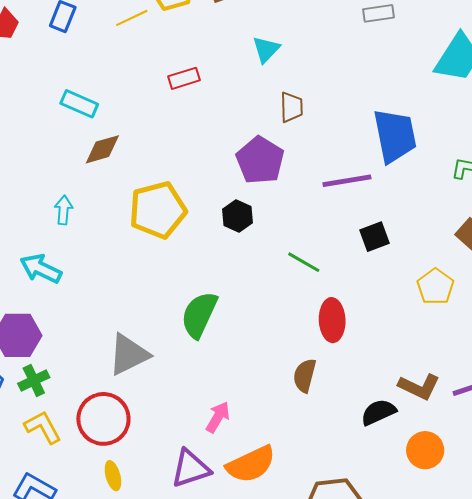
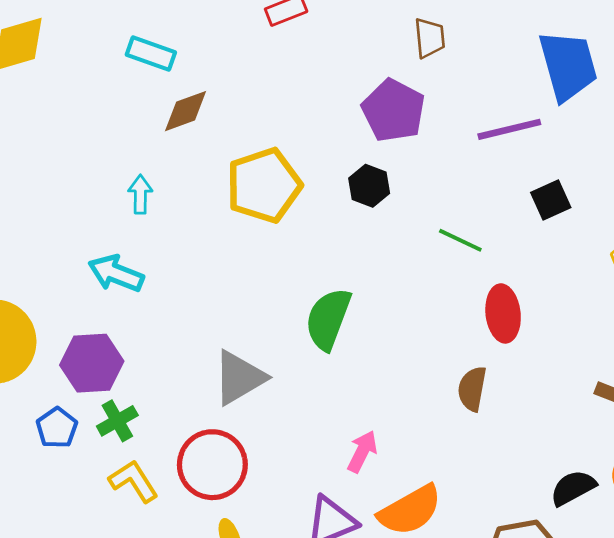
black semicircle: (378, 412) -> (573, 488), moved

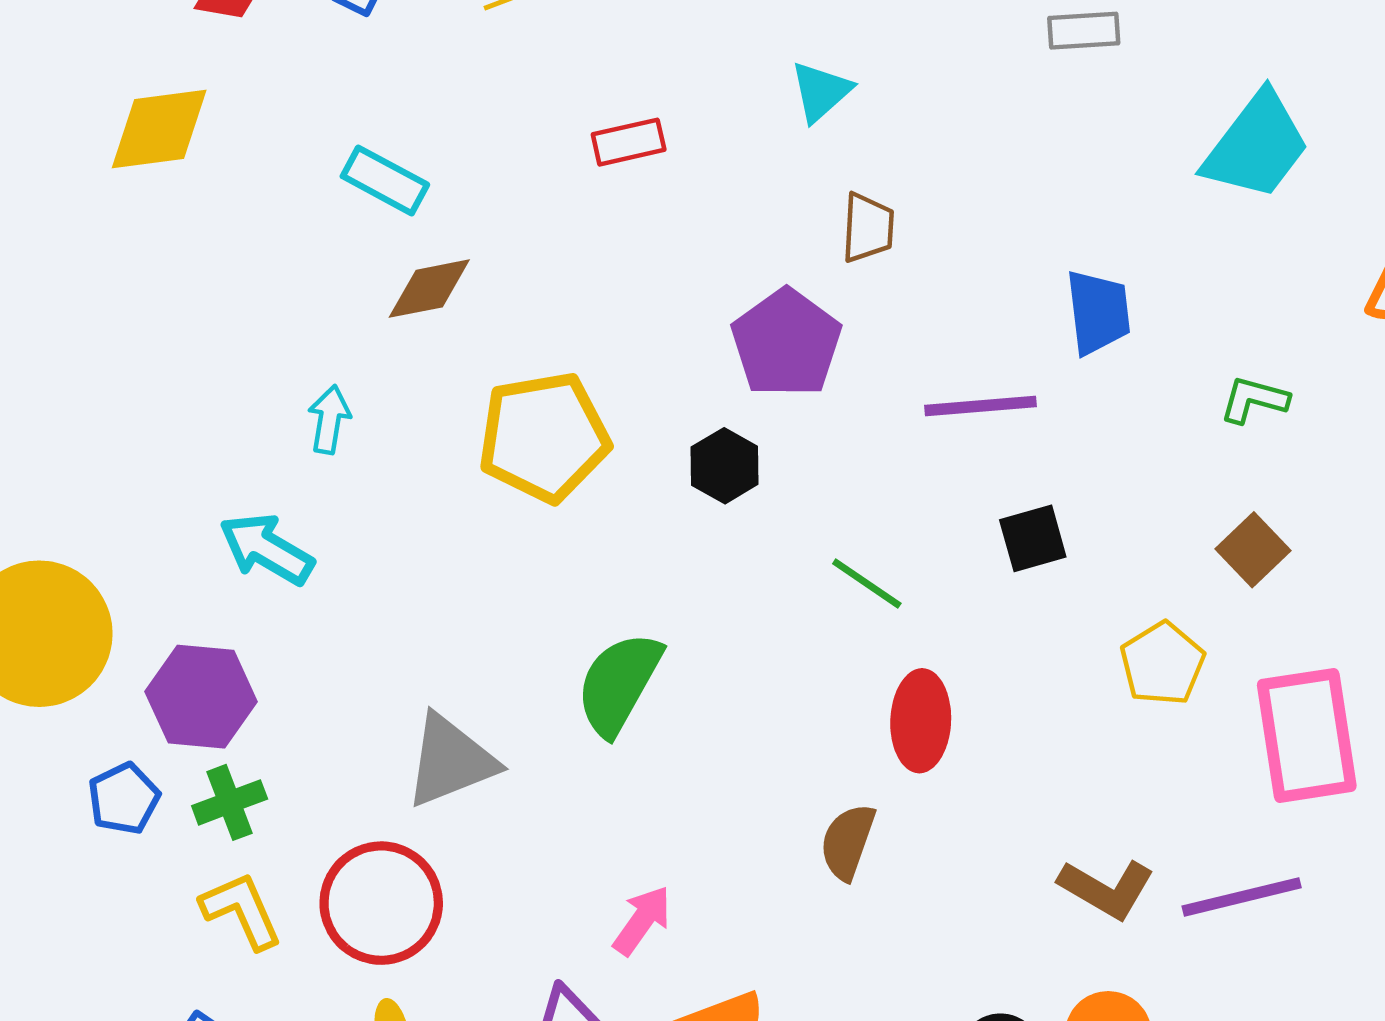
blue trapezoid: (568, 66) -> (1098, 312), size x0.7

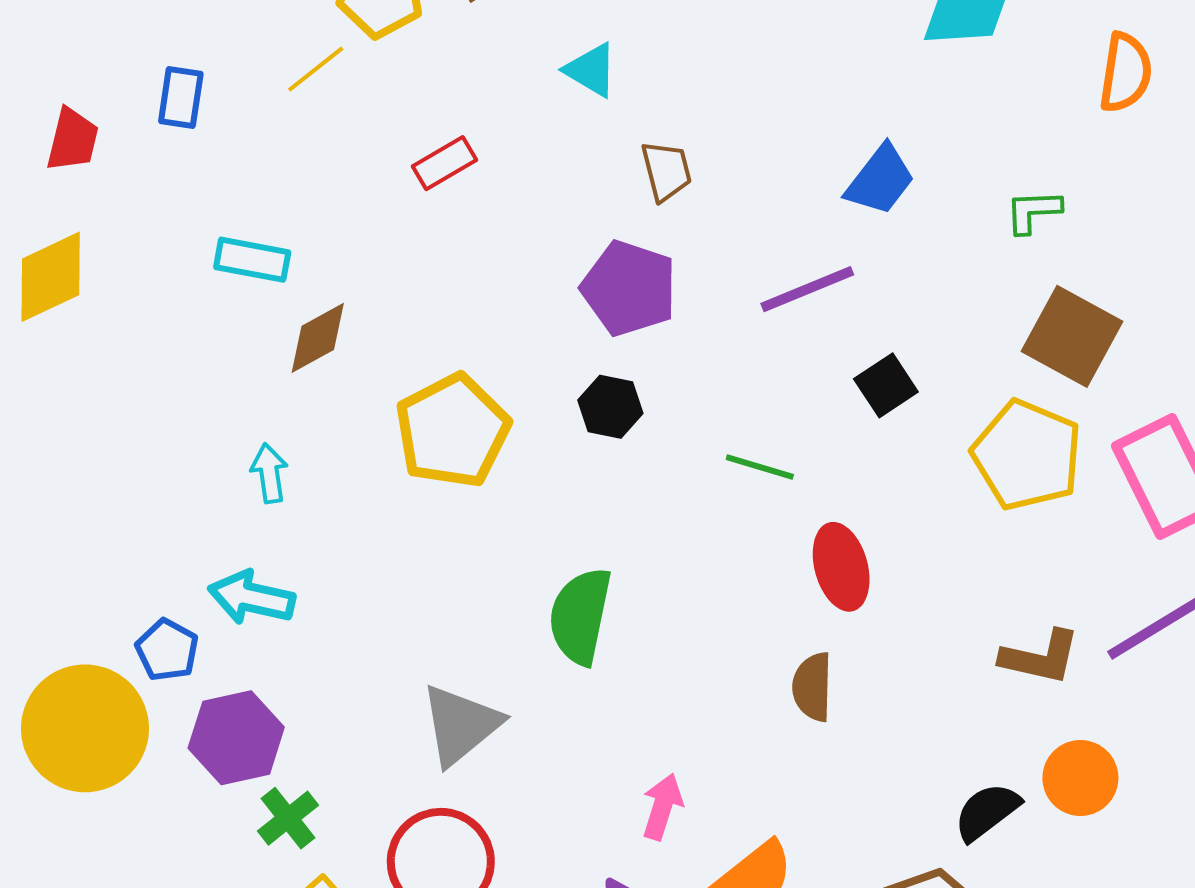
cyan triangle: (821, 92) -> (591, 70), turned -30
blue trapezoid: (1098, 312) -> (880, 180), turned 62
brown square: (1253, 550) -> (1072, 336), size x1.6
yellow pentagon: (1162, 664) -> (1027, 455), size x1.5
blue pentagon: (124, 799) -> (167, 650), moved

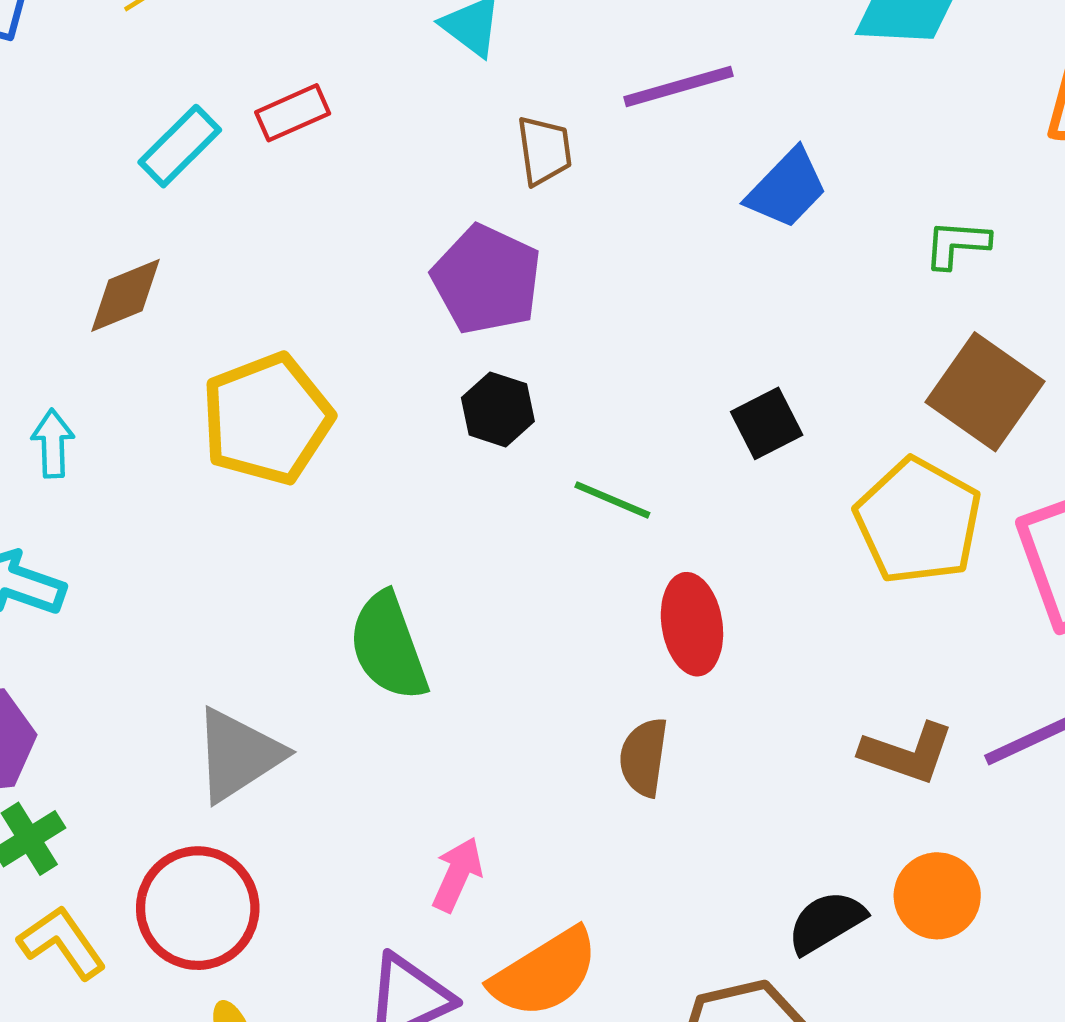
cyan rectangle: (252, 260) -> (180, 146), moved, turned -62
purple line: (807, 289) -> (679, 86), moved
black hexagon: (610, 407) -> (498, 409), moved
green semicircle: (580, 616) -> (388, 646), turned -38

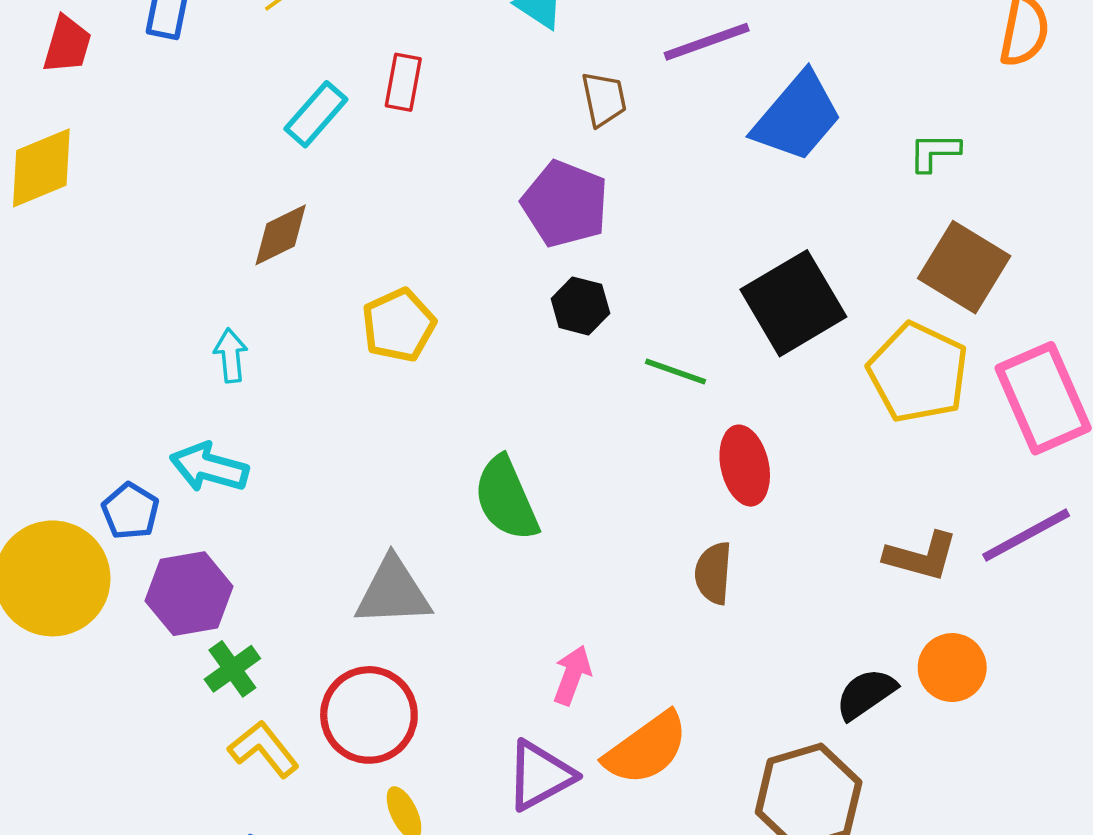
red rectangle: (293, 113) -> (403, 82), turned -52
blue trapezoid: (787, 189) -> (797, 117), size x1.4
yellow pentagon: (267, 419) -> (399, 325), size x0.7
black square: (767, 423) -> (793, 303), size x1.8
gray triangle: (238, 755) -> (393, 592), turned 34

